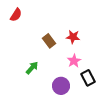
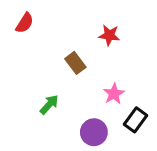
red star: (73, 37) -> (109, 35), moved
black rectangle: (88, 78) -> (135, 120), turned 63

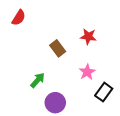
red star: (109, 35) -> (88, 37), moved
purple circle: (94, 132) -> (55, 103), moved

